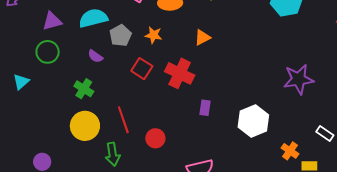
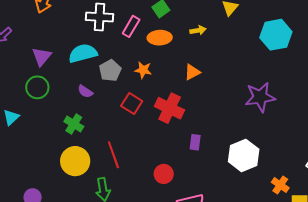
purple triangle: (52, 21) -> (42, 57), turned -35
purple star: (298, 79) -> (260, 97), moved
red circle: (155, 138) -> (164, 174), moved

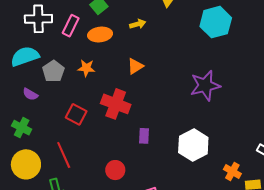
red square: (132, 103) -> (76, 114), moved

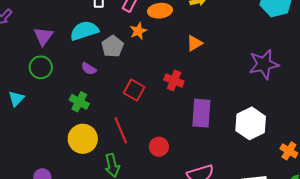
orange star: (86, 68) -> (138, 31), moved, turned -30
red cross: (116, 104) -> (174, 80), size x0.7
purple rectangle: (144, 136) -> (201, 113), size x1.8
red circle: (115, 170) -> (159, 147), moved

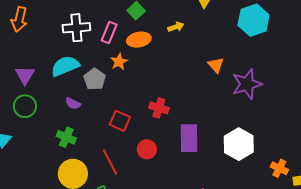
orange triangle: (194, 43) -> (216, 65), moved, turned -36
red circle: (159, 147) -> (147, 149), moved

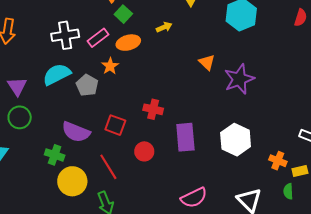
pink rectangle: (109, 32) -> (98, 38), turned 35
purple semicircle: (73, 103) -> (76, 132), moved, size x1.8
green cross: (66, 137) -> (55, 155), moved

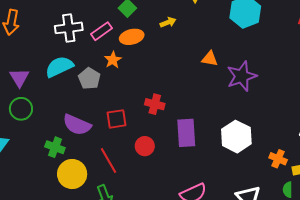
orange triangle: (207, 62) -> (210, 59), turned -36
red square: (115, 125) -> (116, 119), turned -30

